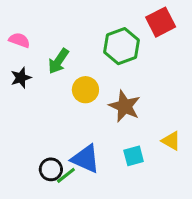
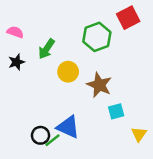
yellow triangle: (171, 141) -> (139, 134), moved, turned 35
cyan square: (134, 156) -> (116, 111), moved

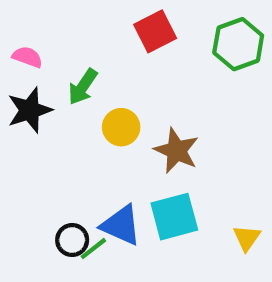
red square: (128, 18) -> (155, 31), moved
green hexagon: (97, 37) -> (238, 44), moved
black star: (16, 62) -> (30, 110), size x1.5
cyan square: (116, 111) -> (174, 217), moved, size x1.6

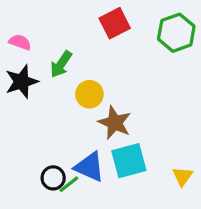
brown star: (176, 151) -> (115, 123), moved

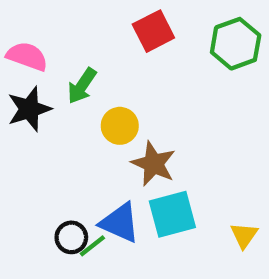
pink semicircle: (20, 42) -> (27, 56), size x1.4

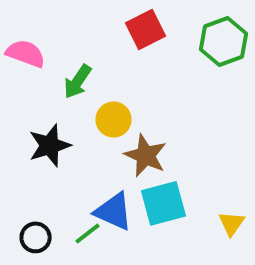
black star: (29, 109) -> (50, 145), moved
black circle: (71, 237) -> (36, 237), moved

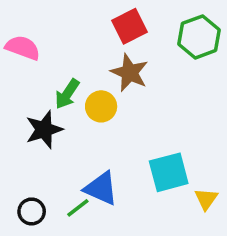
green arrow: (78, 82) -> (67, 94), moved
brown star: (145, 155) -> (130, 73), moved
cyan square: (163, 203) -> (169, 172), moved

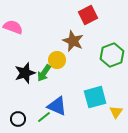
red square: (130, 26) -> (88, 15), moved
green hexagon: (199, 37) -> (112, 55), moved
green arrow: (67, 94) -> (44, 73), moved

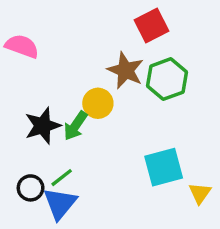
green hexagon: (112, 55) -> (167, 79), moved
blue triangle: (57, 106) -> (60, 203), moved, turned 45
green line: (44, 117) -> (62, 178), moved
black circle: (18, 119) -> (31, 188), moved

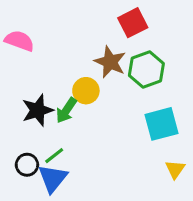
cyan square: (164, 167) -> (161, 124), moved

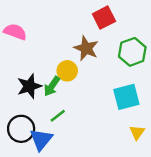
green hexagon: (146, 70) -> (132, 52), moved
green line: (54, 156) -> (58, 116), moved
black circle: (27, 165) -> (21, 129), size x1.5

